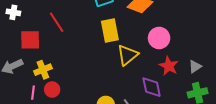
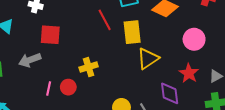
red line: (57, 22) -> (105, 20), moved
pink circle: (159, 38) -> (194, 39), moved
yellow cross: (43, 70) -> (89, 67), moved

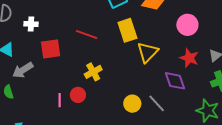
red line: (105, 20) -> (87, 34), moved, turned -30
gray arrow: (30, 60) -> (23, 70), moved

